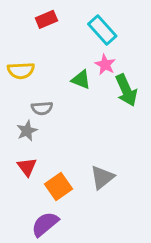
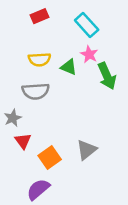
yellow semicircle: (21, 71) -> (39, 59), moved
gray semicircle: (42, 108) -> (36, 91), size x1.5
gray star: (27, 131) -> (13, 118), moved

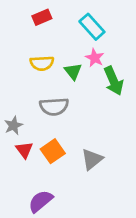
green triangle: (69, 67) -> (73, 71), turned 30
gray semicircle: (36, 91) -> (54, 107), moved
orange square: (50, 157) -> (53, 151), moved

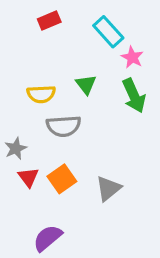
pink star: (95, 58) -> (132, 57), moved
yellow semicircle: (42, 63) -> (41, 94), moved

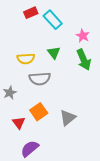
cyan rectangle: (108, 32) -> (53, 20), moved
red triangle: (28, 177) -> (19, 123), moved

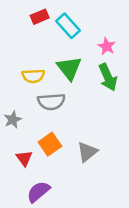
green triangle: (54, 53) -> (69, 68), size x1.5

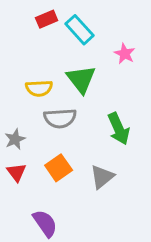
green arrow: (108, 77) -> (119, 129), moved
red triangle: (24, 158) -> (17, 172), moved
purple semicircle: (38, 192) -> (45, 223), turned 95

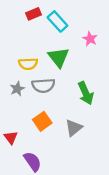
gray star: (15, 139) -> (17, 89), moved
red triangle: (17, 172) -> (11, 138), moved

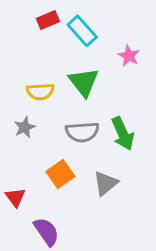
gray semicircle: (43, 86) -> (82, 132), moved

